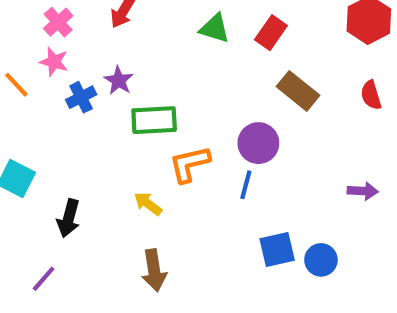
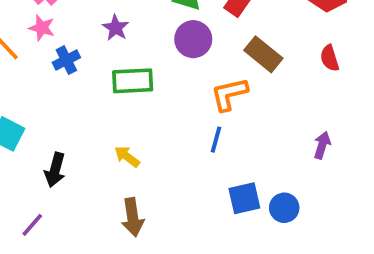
purple star: (119, 81) -> (116, 28), moved
purple circle: (258, 143) -> (193, 39), moved
orange L-shape: (190, 164) -> (229, 94), moved
purple arrow: (363, 191) -> (322, 145), turned -76

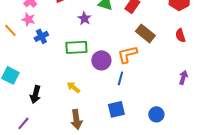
purple star: (116, 28) -> (84, 18), moved
purple circle: (193, 39) -> (101, 60), moved
purple arrow: (322, 145) -> (183, 77), moved
blue square: (244, 198) -> (116, 109), moved

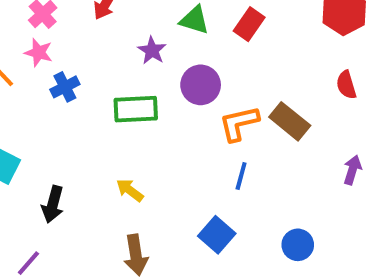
brown rectangle: (145, 33) -> (290, 121), moved
purple circle: (101, 60) -> (201, 85), moved
blue line: (120, 78) -> (241, 176), moved
blue square: (116, 109) -> (217, 235), turned -36

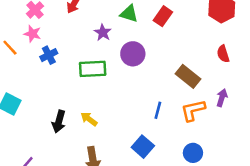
orange L-shape: (239, 123) -> (193, 110), moved
purple arrow: (352, 170) -> (222, 98), moved
black arrow: (53, 204) -> (59, 122), moved

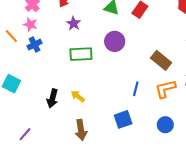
purple star: (103, 32) -> (74, 23), moved
blue cross: (49, 55) -> (35, 45), moved
blue square: (143, 147) -> (123, 119), turned 30

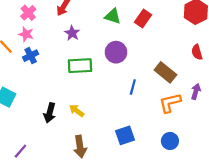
blue line: (136, 89) -> (133, 87), moved

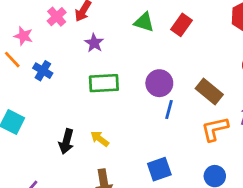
pink cross: (28, 13) -> (57, 17), moved
pink star: (26, 34) -> (23, 36), moved
purple circle: (116, 52) -> (159, 83), moved
blue cross: (31, 56) -> (43, 71), turned -32

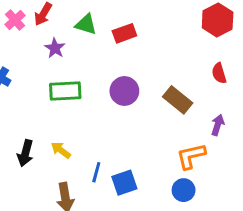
green triangle: (144, 22) -> (86, 24), moved
red rectangle: (182, 25) -> (124, 33), moved, turned 35
blue line: (169, 110) -> (96, 172), moved
orange L-shape: (215, 129) -> (191, 156), moved

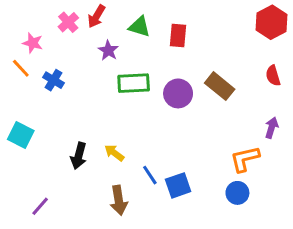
red rectangle: (124, 33) -> (178, 36), turned -65
green rectangle: (65, 91) -> (134, 83), moved
brown rectangle: (178, 100) -> (220, 86), moved
blue line: (96, 172) -> (150, 175), turned -48

